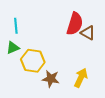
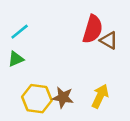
cyan line: (16, 26) -> (20, 32), turned 56
yellow hexagon: (33, 61) -> (37, 99), moved

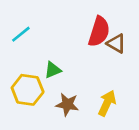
green triangle: (16, 59) -> (53, 70), moved
yellow hexagon: (37, 99) -> (28, 90), moved

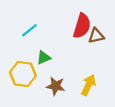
cyan line: (21, 34) -> (29, 30), moved
brown triangle: (116, 43) -> (96, 36), turned -42

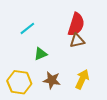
brown triangle: (96, 36) -> (77, 41), moved
yellow hexagon: (23, 74) -> (19, 82), moved

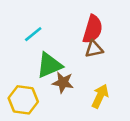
green triangle: (41, 54) -> (49, 65), size x1.6
brown star: (52, 80) -> (63, 82), moved

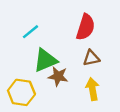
brown triangle: (94, 49) -> (91, 58), moved
yellow arrow: (100, 96) -> (92, 89), turned -35

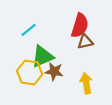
brown triangle: (91, 58) -> (85, 42), moved
yellow hexagon: (21, 92) -> (30, 73), moved

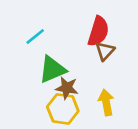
brown triangle: (85, 42) -> (105, 51), turned -35
yellow hexagon: (30, 73) -> (63, 109), moved

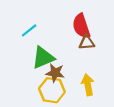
red semicircle: (98, 31) -> (81, 26), turned 145
brown triangle: (105, 51) -> (87, 42), turned 42

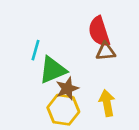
cyan line: (29, 30) -> (35, 50), moved, turned -35
brown star: (55, 73) -> (67, 89), turned -30

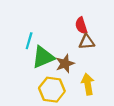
red semicircle: (99, 32) -> (81, 26), size x0.7
brown star: (67, 89) -> (65, 64), moved

